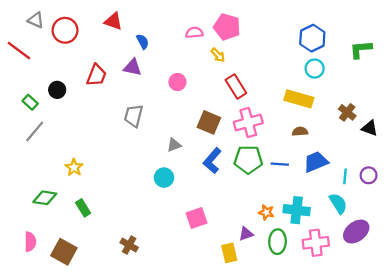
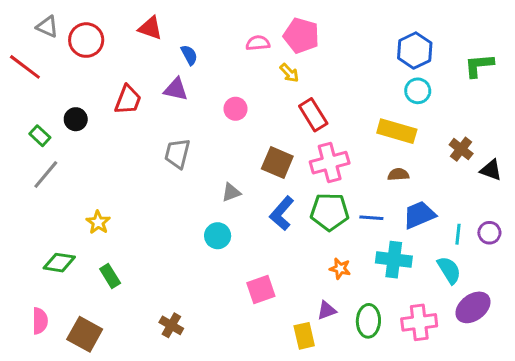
cyan cross: (297, 210) -> (394, 260), moved
orange star: (266, 212) -> (340, 269), moved

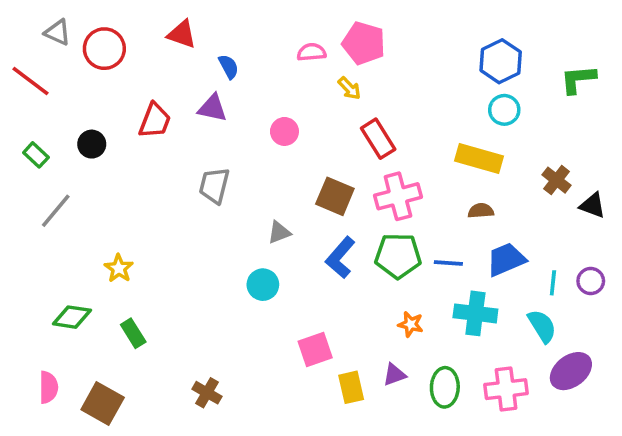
green rectangle: (40, 136) -> (36, 155), moved
yellow rectangle: (304, 336) -> (351, 387), moved

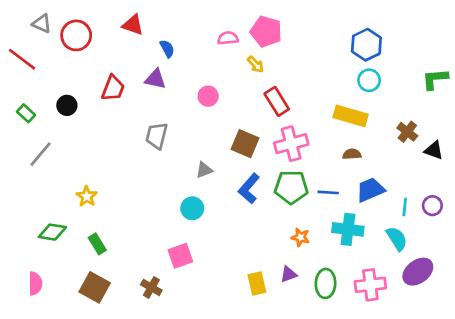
green L-shape: (578, 79) -> (435, 79), moved
pink square: (315, 349) -> (180, 256), moved
brown square: (103, 403) -> (95, 287), moved

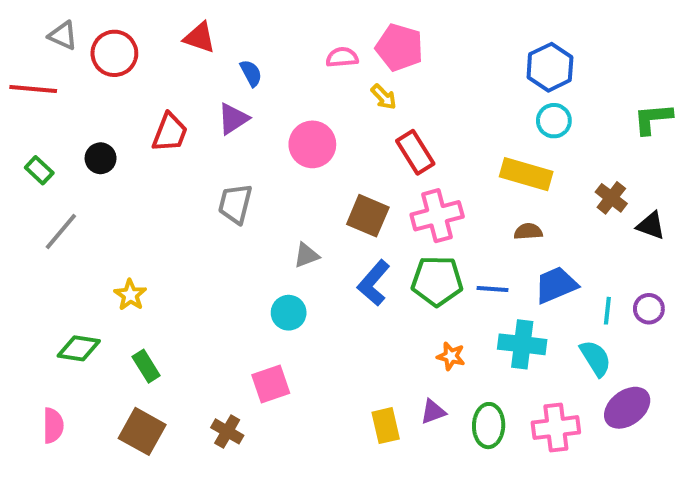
red line: (22, 59) -> (33, 89), turned -32
purple triangle: (155, 79) -> (233, 119), turned -45
pink circle: (208, 96) -> (312, 144), size x1.5

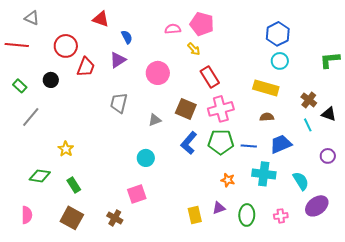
red circle: (114, 53) -> (66, 46), moved
gray triangle: (306, 255) -> (155, 120), moved
cyan line: (607, 311) -> (308, 125), moved, turned -32
pink cross: (556, 428) -> (281, 216), size x0.6

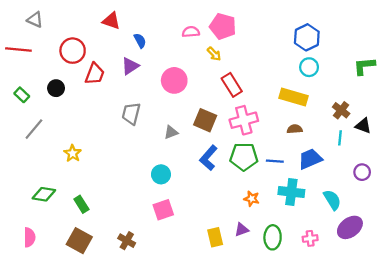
cyan line: (308, 125) -> (340, 138), turned 32
yellow star: (66, 149) -> (73, 153), moved
pink square: (137, 194) -> (163, 210), moved

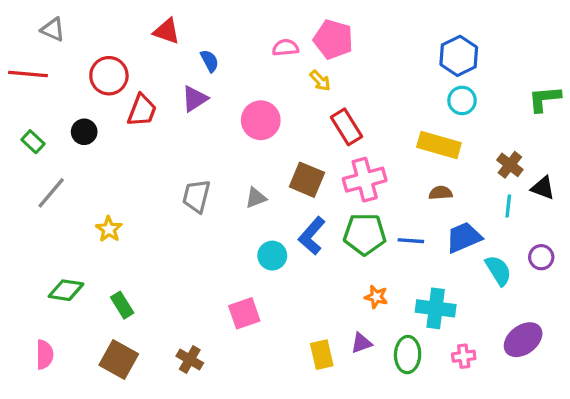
gray trapezoid: (131, 114) -> (196, 196), moved
cyan circle: (161, 174) -> (272, 256), moved
cyan cross: (291, 192) -> (436, 308), moved
cyan semicircle: (332, 200) -> (498, 270), moved

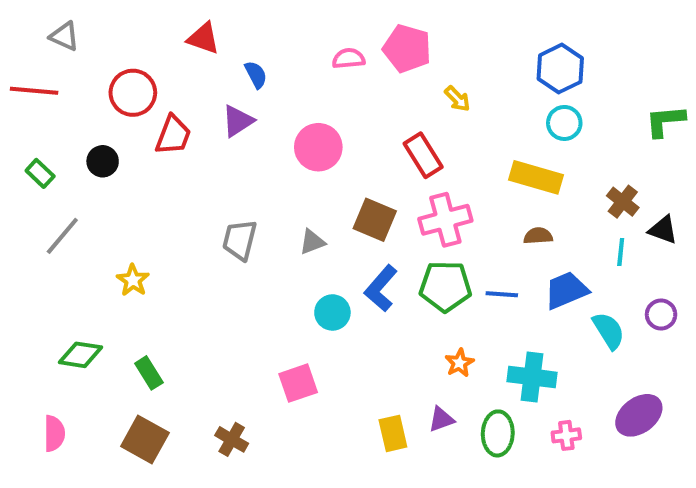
yellow arrow: (320, 81) -> (457, 99), moved
orange star: (376, 297) -> (459, 363), turned 30

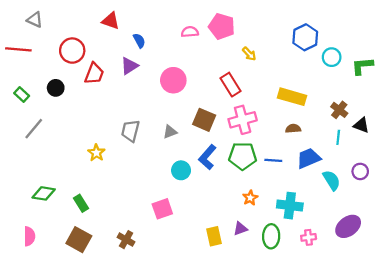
cyan circle: (564, 123) -> (332, 57), moved
yellow star: (133, 280) -> (96, 153), moved

